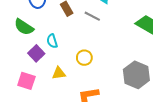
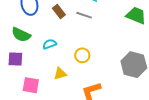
cyan semicircle: (52, 41) -> (50, 44), turned 96
purple square: (36, 53) -> (15, 59), moved, turned -35

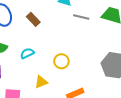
gray line: (84, 15) -> (81, 17), moved

